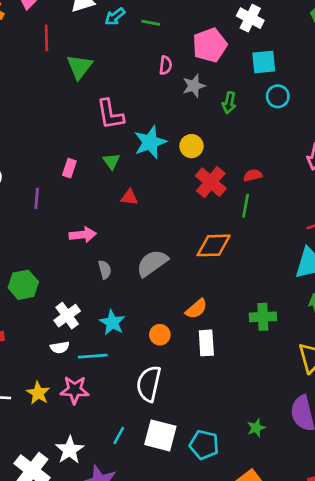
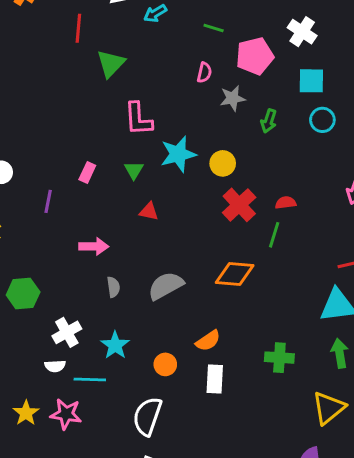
green line: (151, 23) -> (214, 28), moved

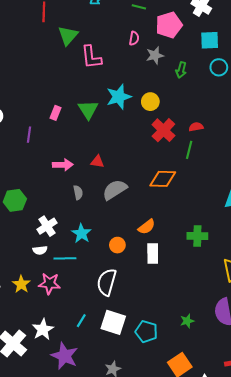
pink L-shape: (138, 119) -> (91, 57), moved
green triangle: (134, 170) -> (88, 110), size x1.5
red triangle: (149, 211) -> (97, 162), moved

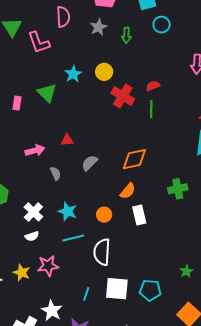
pink semicircle: (134, 38) -> (63, 17), moved, size x1.5
cyan star: (119, 97) -> (73, 74), size x0.7
orange diamond: (163, 179) -> (134, 159), moved
gray semicircle: (115, 190) -> (90, 163), size x0.7
cyan line: (65, 258) -> (73, 238), moved

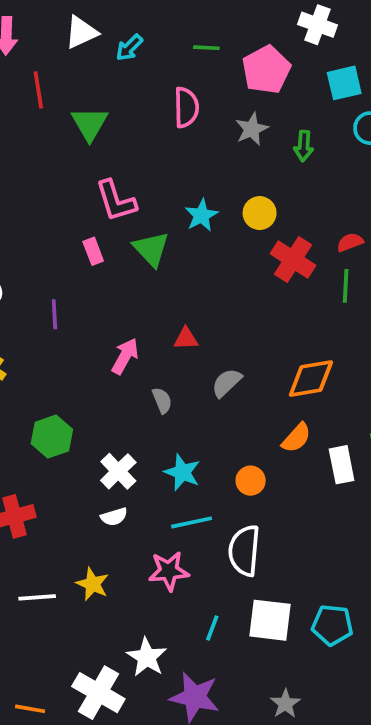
pink L-shape: (39, 42) -> (116, 201), moved
pink rectangle: (17, 103) -> (93, 251), moved, turned -32
pink arrow: (35, 150) -> (125, 356), turned -48
white rectangle: (139, 215) -> (342, 465), moved
pink star: (48, 266) -> (169, 571), moved

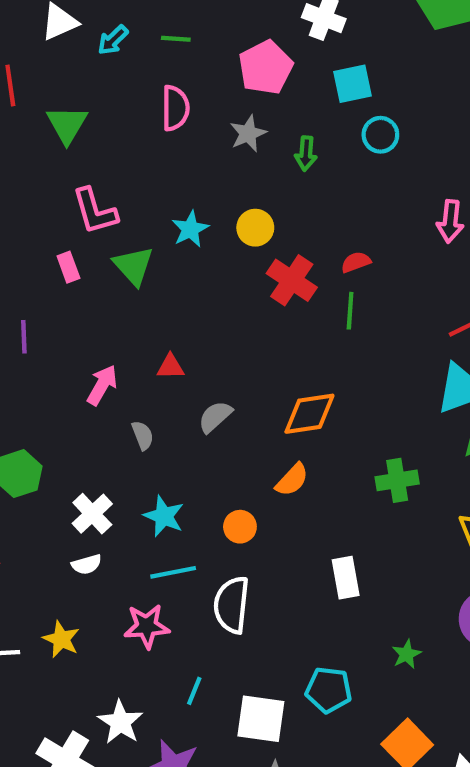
green line: (206, 48) -> (176, 39), moved
white rectangle: (342, 465) -> (346, 578), moved
white square: (270, 620) -> (261, 719), moved

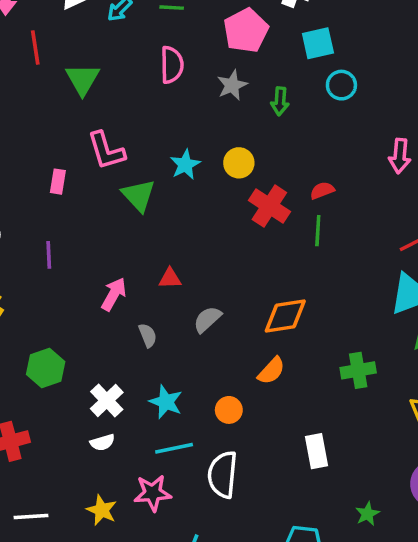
pink rectangle: (68, 267) -> (58, 182), moved, turned 30
yellow star: (61, 639) -> (102, 510), moved

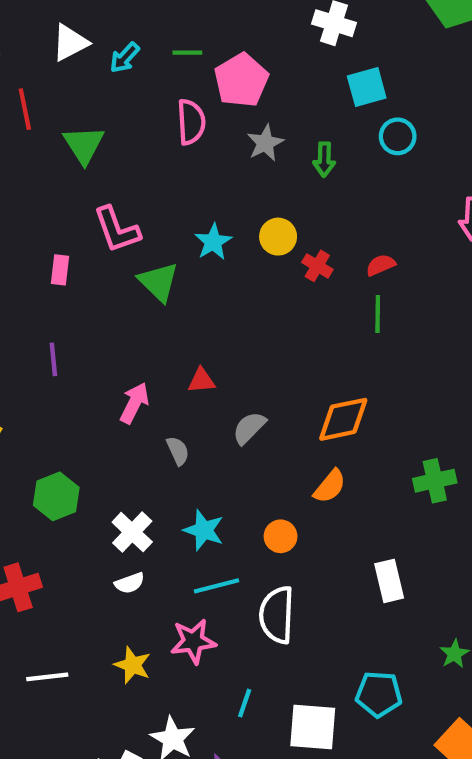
pink pentagon: (246, 31) -> (241, 80), moved
red cross: (269, 206) -> (317, 266), moved, size x0.6

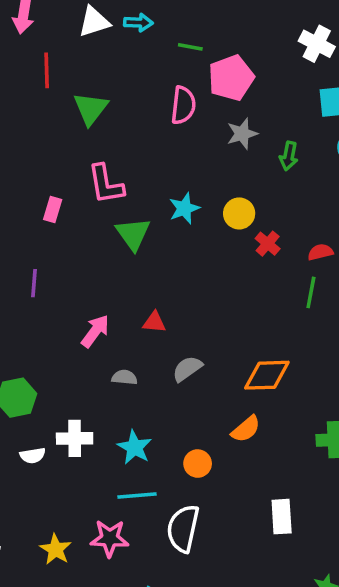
cyan arrow: (125, 58) -> (138, 23), moved, turned -140
gray semicircle: (178, 451) -> (124, 377), turned -70
white cross: (132, 532) -> (75, 438), turned 36
white semicircle: (130, 583) -> (33, 456), moved

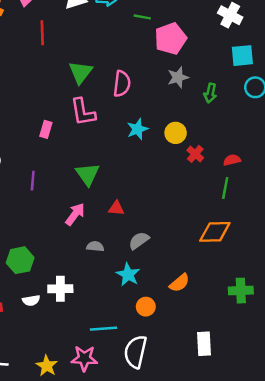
pink semicircle: (183, 105) -> (122, 84), moved
green triangle: (91, 109) -> (81, 72), moved
green triangle: (133, 234) -> (88, 174), moved
orange diamond: (267, 375) -> (215, 232), moved
cyan star: (135, 447) -> (128, 275), moved

